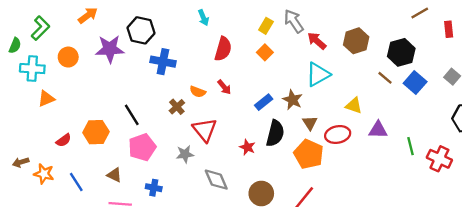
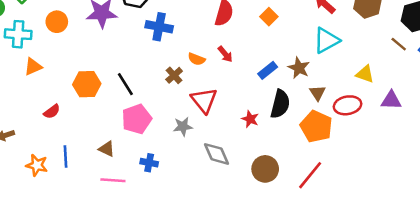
orange hexagon: (96, 132) -> (87, 84), moved
orange star: (44, 174) -> (37, 165), moved
blue line: (76, 182) -> (66, 156), turned 30

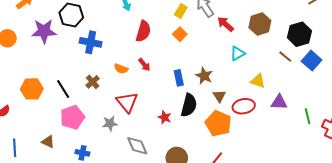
cyan triangle: (326, 40) -> (238, 53), moved, size x0.7
blue rectangle: (268, 70) -> (179, 78), turned -63
brown cross: (174, 75) -> (93, 82), moved

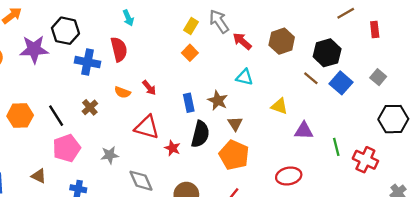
red semicircle: (143, 31) -> (119, 49), moved, turned -30
cyan triangle: (238, 53) -> (244, 77), moved, turned 42
red triangle: (127, 102) -> (147, 127), moved, turned -35
red ellipse: (244, 106) -> (289, 176), moved

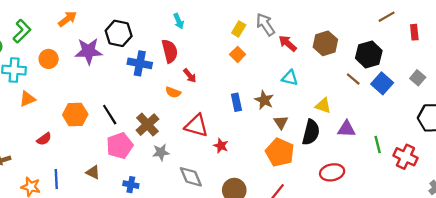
red arrow: (149, 88) -> (190, 76), moved
brown cross: (90, 107) -> (147, 125), moved, size x1.5
black semicircle: (200, 134) -> (311, 132), moved

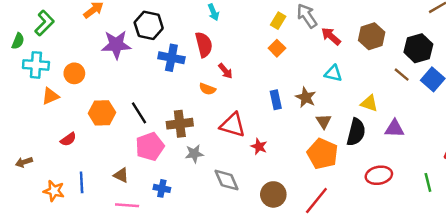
orange circle: (49, 59) -> (74, 73), moved
brown cross: (147, 125) -> (180, 124), turned 35
green line: (378, 145) -> (428, 182), moved

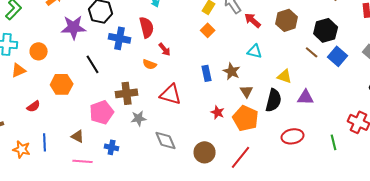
black line: (139, 113) -> (93, 64), moved
red star: (259, 146) -> (218, 112), moved

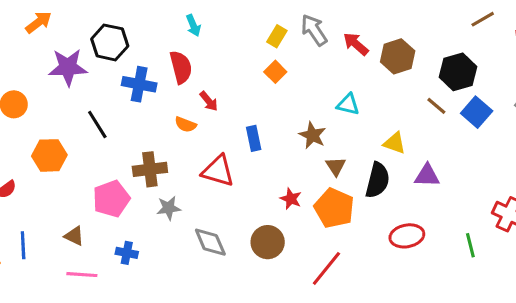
red arrow: (253, 20) -> (356, 44), moved
blue rectangle: (207, 73) -> (254, 138), moved
brown circle: (205, 152) -> (268, 242), moved

